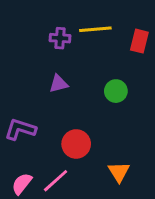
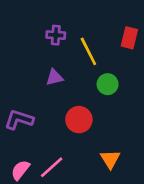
yellow line: (95, 29) -> (88, 51), moved, turned 68
red circle: (76, 144) -> (79, 120), moved

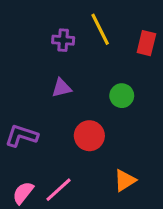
yellow line: (88, 51) -> (100, 29), moved
orange triangle: (110, 159) -> (125, 180), turned 30

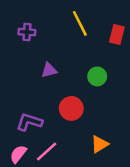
purple cross: (63, 40) -> (27, 32), moved
purple L-shape: (21, 136) -> (29, 122), moved

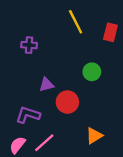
purple cross: (27, 32) -> (29, 45), moved
purple triangle: (49, 70) -> (46, 85), moved

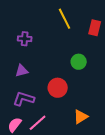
purple triangle: (46, 85) -> (22, 71), moved

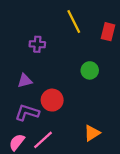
purple cross: (25, 39) -> (37, 44), moved
red circle: (58, 88) -> (52, 100), moved

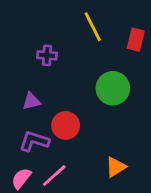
green circle: (90, 70) -> (113, 88), size x1.5

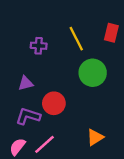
yellow line: (93, 27) -> (76, 39), moved

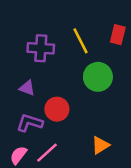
purple cross: (39, 46) -> (41, 48), size x1.5
purple triangle: (26, 83) -> (27, 88), turned 35

